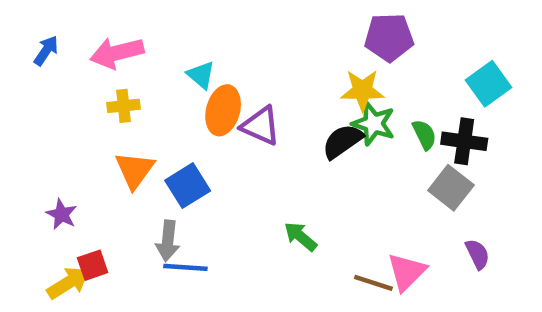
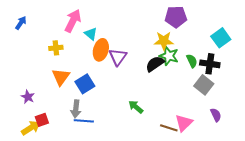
pink arrow: (117, 53) -> (73, 21), moved, turned 130
purple triangle: (261, 126) -> (118, 57), turned 42

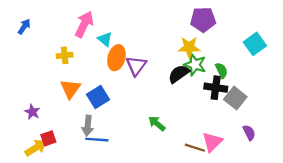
black cross: (210, 64) -> (216, 88), moved

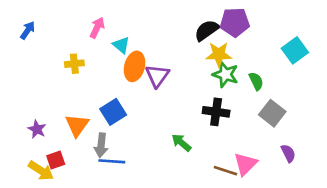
pink arrow: (84, 24) -> (97, 28), size x0.7
black semicircle: (179, 74) -> (207, 30), moved
black cross: (216, 88) -> (216, 112), moved
orange triangle: (70, 89) -> (77, 125), moved
yellow arrow: (36, 148) -> (41, 171), turned 65

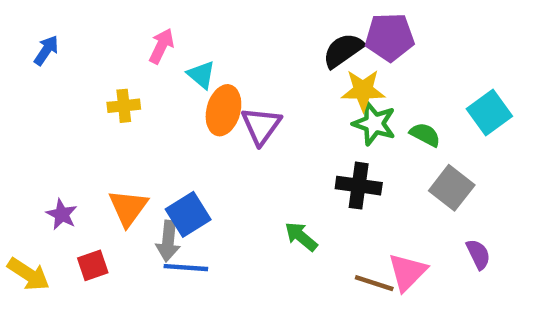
cyan square: (295, 50) -> (489, 112), moved
green semicircle: (256, 81) -> (425, 135), turned -36
blue square: (113, 112) -> (188, 214), moved
yellow arrow: (41, 171) -> (28, 274), moved

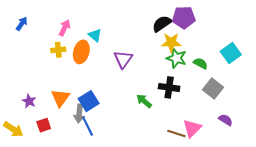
pink arrow: (161, 46) -> (65, 28), moved
orange ellipse: (223, 110) -> (81, 52), moved
green arrow: (301, 237) -> (144, 101), moved
purple semicircle: (478, 254) -> (226, 120), turned -32
blue line: (186, 268) -> (88, 126), turned 60

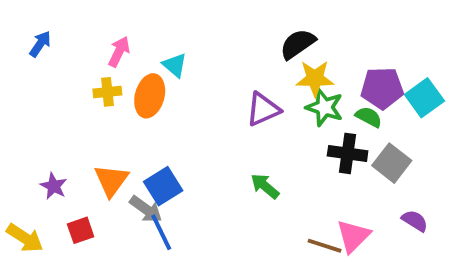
purple pentagon: (184, 17) -> (382, 88), moved
purple triangle: (123, 59) -> (263, 109), moved, turned 30
black cross: (169, 87) -> (348, 153), moved
gray arrow: (79, 114) -> (146, 209), turned -60

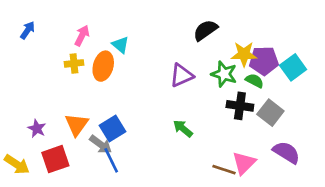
yellow star: (315, 79) -> (244, 54), moved
purple semicircle: (415, 221) -> (286, 152), size x1.5
red square: (81, 230) -> (55, 159), size x1.5

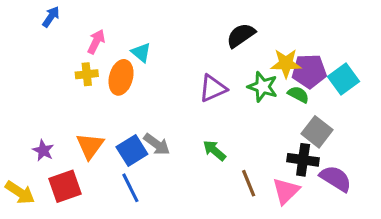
blue arrow: (28, 30) -> (51, 17), moved
black cross: (240, 106) -> (303, 160), moved
gray arrow: (101, 144) -> (157, 144), moved
brown line: (224, 170) -> (249, 183), moved, turned 50

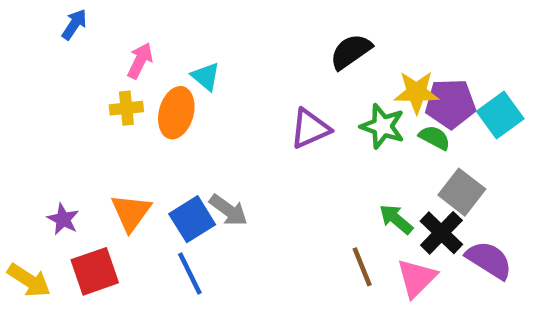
green arrow: (214, 150) -> (396, 219), moved
black cross: (303, 160) -> (441, 233), turned 36

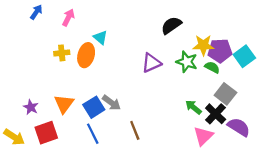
pink arrow: (140, 61) -> (68, 18), moved
brown line: (362, 267) -> (135, 130), moved

